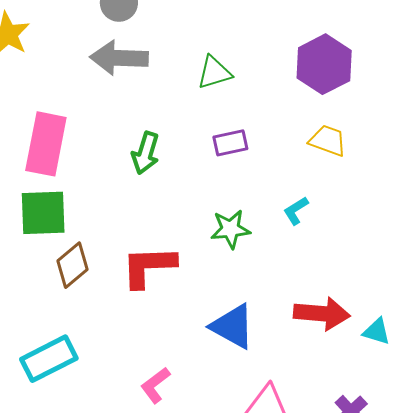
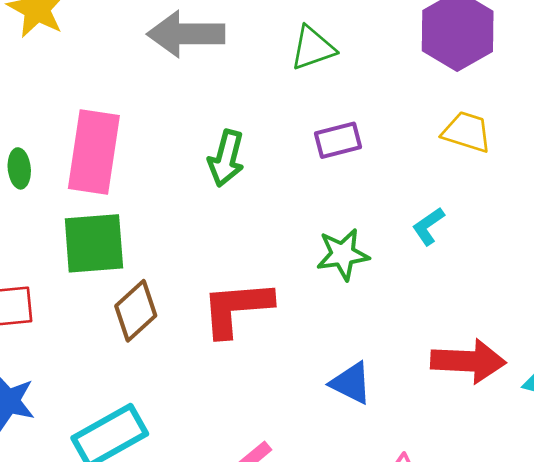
blue triangle: (233, 326) -> (351, 383), size x0.7

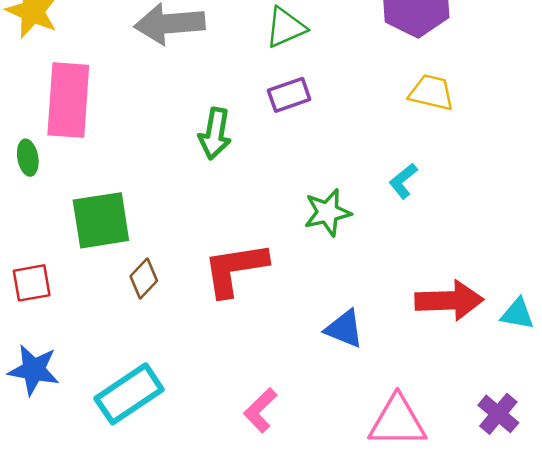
purple rectangle: (338, 140) -> (289, 95), moved
pink rectangle: (94, 152) -> (68, 100), moved
brown diamond: (136, 311) -> (144, 279), size x0.7

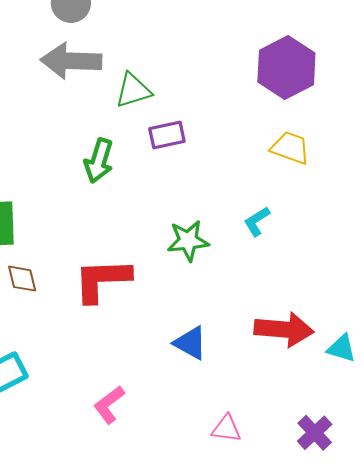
green triangle: (286, 27) -> (133, 90), moved
brown diamond: (144, 279) -> (22, 279), turned -64
pink triangle: (397, 421) -> (226, 429), size x0.6

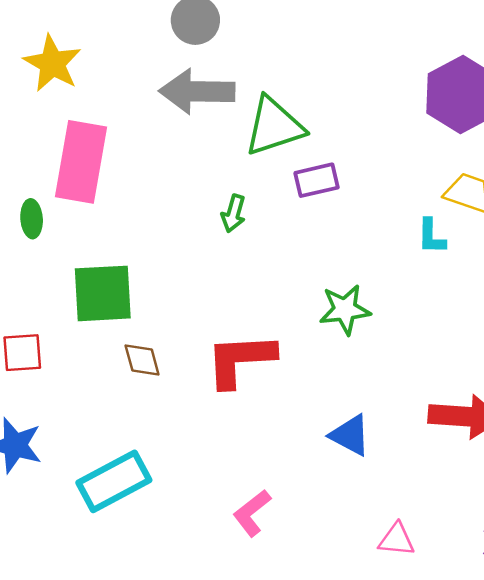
green triangle: (133, 90) -> (274, 126), size x1.4
green arrow: (99, 161) -> (233, 213), size x0.7
cyan L-shape: (257, 221) -> (431, 236), moved, turned -56

